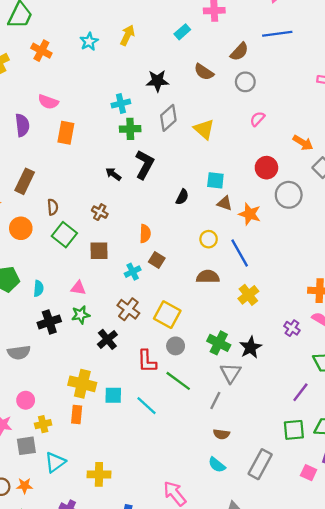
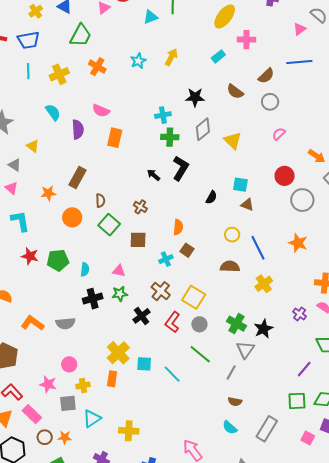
orange star: (250, 214) -> (298, 243), moved
red L-shape: (147, 361) -> (172, 322), moved, turned 35
yellow cross: (82, 384) -> (118, 353), turned 30

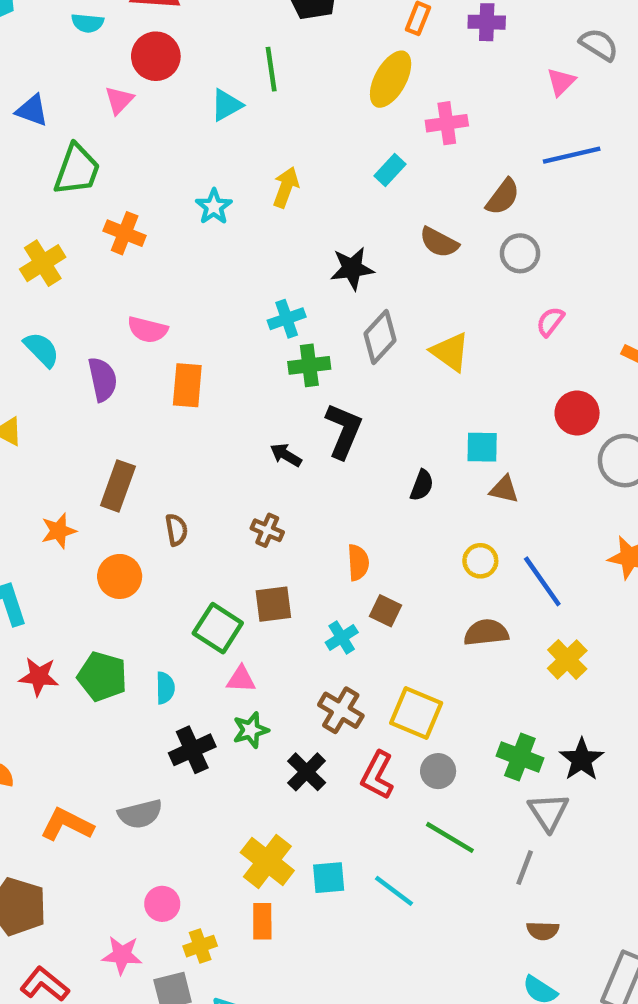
green square: (109, 225) -> (218, 628), moved
green pentagon: (58, 260) -> (102, 677), turned 30

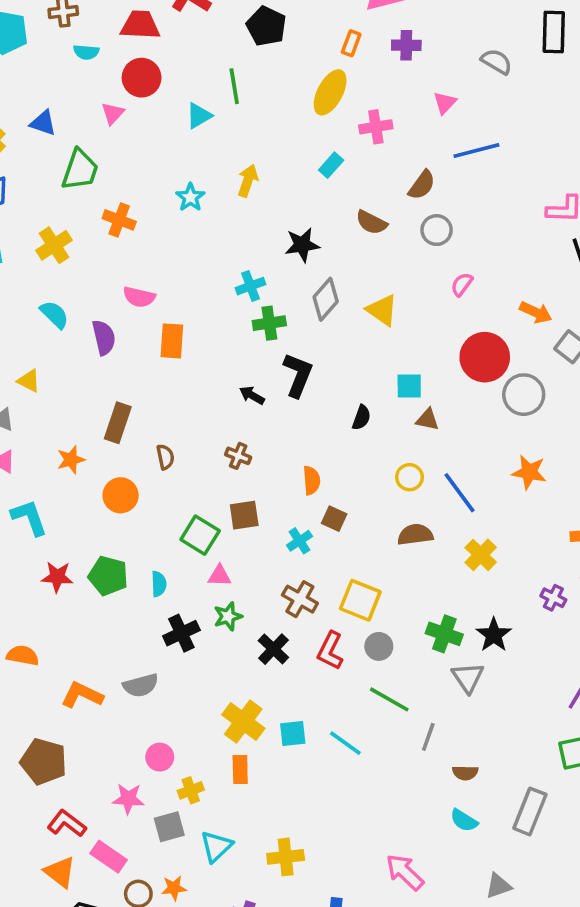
pink triangle: (561, 82) -> (445, 103), moved
red circle: (577, 413) -> (485, 357), size x1.4
gray line: (525, 868) -> (428, 737), moved

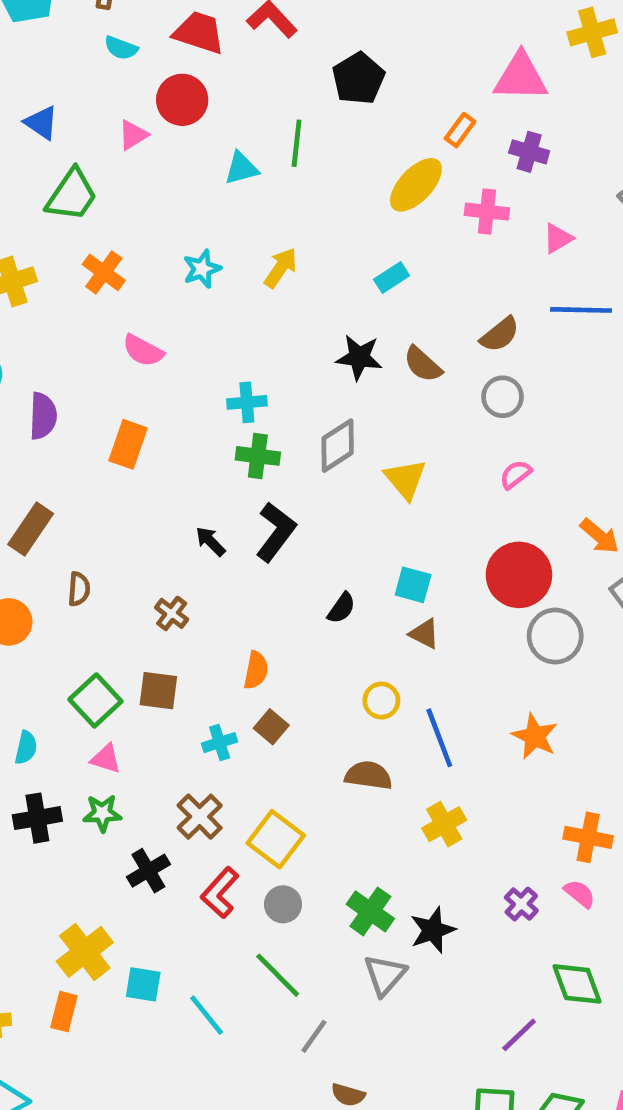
pink cross: (376, 127) -> (487, 212), moved
black star: (302, 245) -> (359, 357), moved
pink semicircle: (139, 297) -> (143, 351), moved

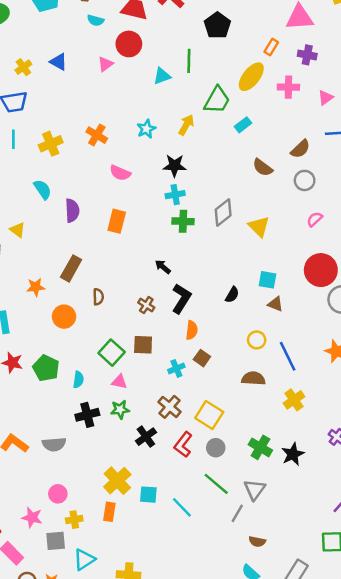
green trapezoid: (72, 195) -> (217, 100), moved
black star: (359, 357) -> (175, 166), moved
black L-shape: (276, 532) -> (181, 299), moved
gray triangle: (385, 975) -> (255, 490), moved

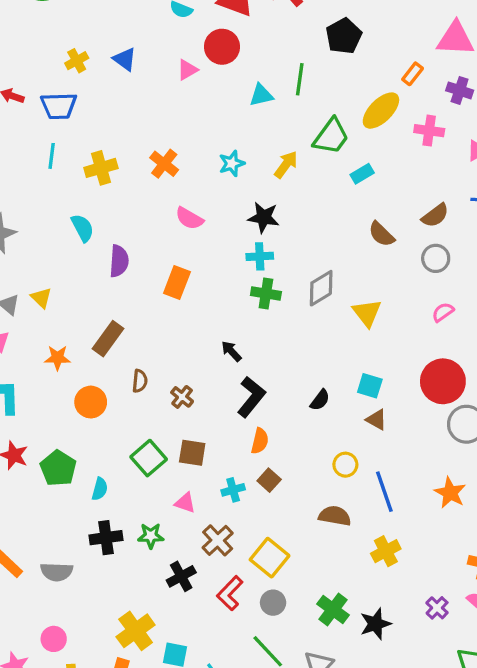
yellow triangle: (18, 230) -> (41, 298), moved
brown cross: (146, 305) -> (182, 397), moved
pink triangle: (119, 382) -> (185, 503), moved

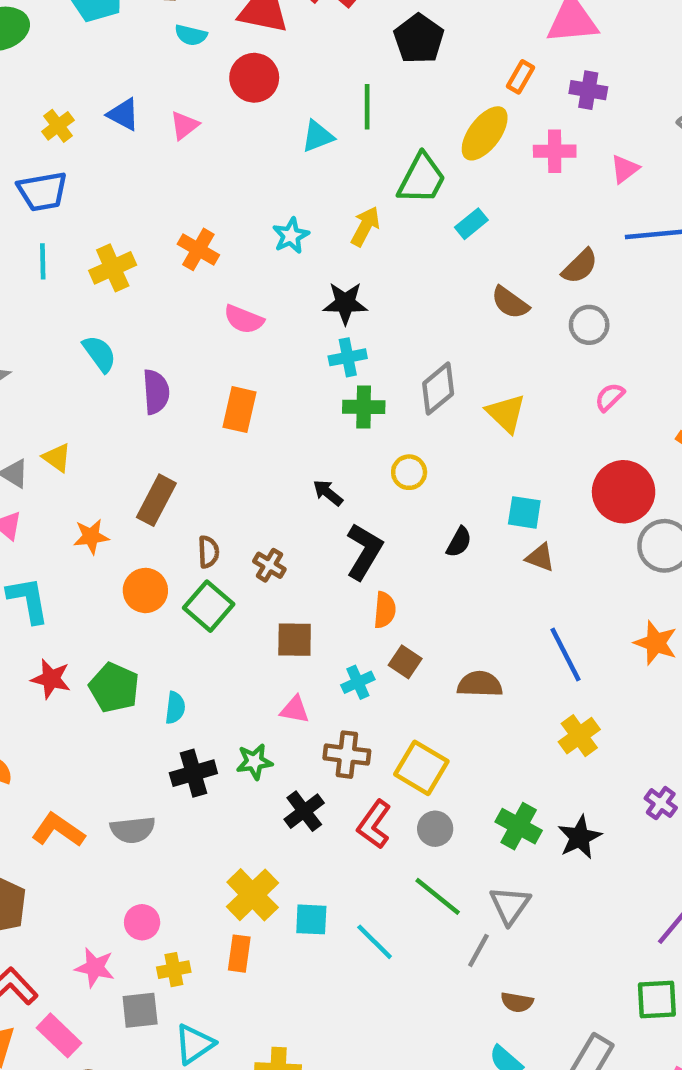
pink triangle: (187, 70) -> (184, 125), moved
green square: (149, 458) -> (209, 606), moved
yellow circle: (345, 465) -> (409, 472), moved
brown semicircle: (335, 516) -> (480, 684), moved
brown cross: (218, 540) -> (347, 755), turned -32

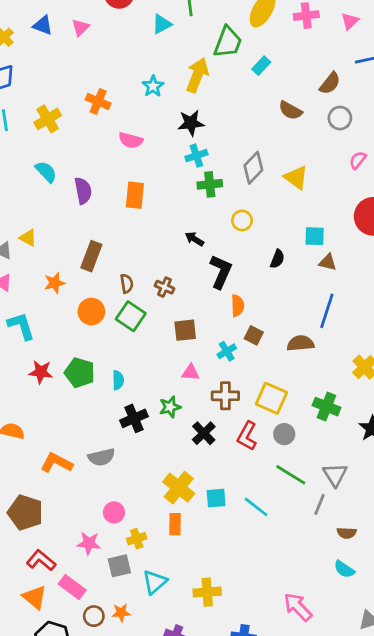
yellow arrow: (365, 226) -> (197, 75), size x1.4
blue line: (565, 654) -> (327, 311), moved, turned 52
green cross: (519, 826) -> (326, 407), moved

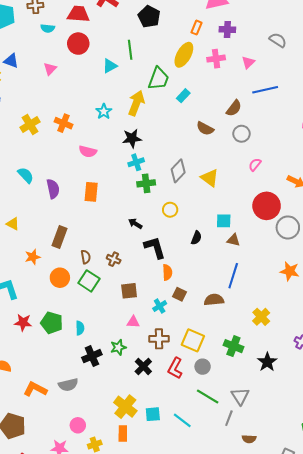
blue triangle: (43, 25) -> (11, 61), moved
yellow cross: (48, 119) -> (30, 125), moved
black L-shape: (221, 272) -> (155, 248), turned -40

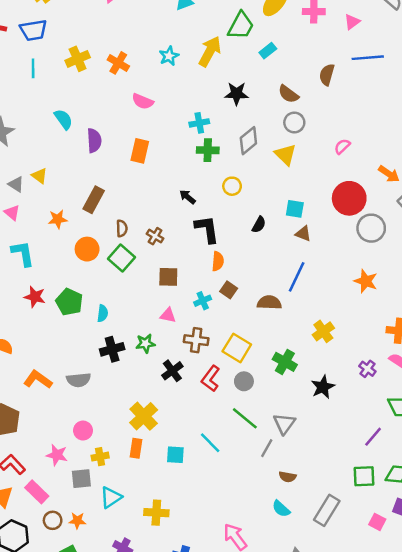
brown semicircle: (234, 108) -> (327, 75), turned 150
gray circle: (241, 134) -> (294, 123), moved
black star: (132, 138) -> (237, 94), moved
cyan square: (153, 414) -> (175, 455), moved

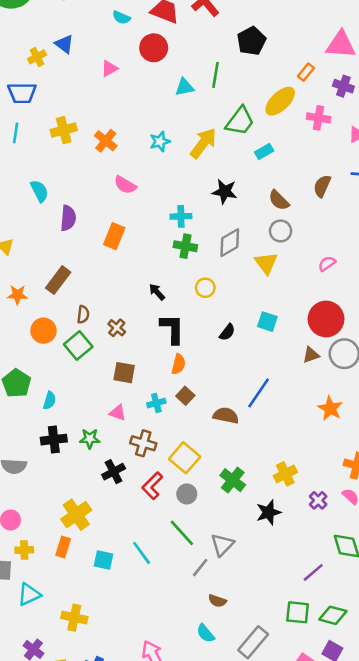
brown triangle: (303, 234) -> (311, 355), moved, turned -49
yellow cross: (323, 331) -> (285, 474), moved

